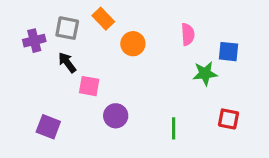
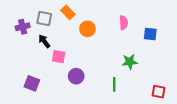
green star: (205, 73) -> (130, 62), moved
red square: (228, 119) -> (158, 92), moved

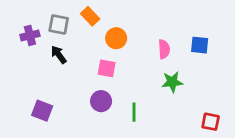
pink semicircle: (123, 23) -> (164, 49), moved
pink square: (59, 57) -> (107, 68), moved
green line: (114, 84) -> (134, 112), moved

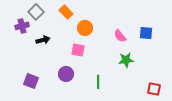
gray square: (59, 24) -> (36, 12), moved, turned 35
pink semicircle: (164, 49) -> (120, 36), turned 144
black arrow: (59, 55) -> (43, 40), turned 112
purple circle: (101, 101) -> (66, 74), moved

